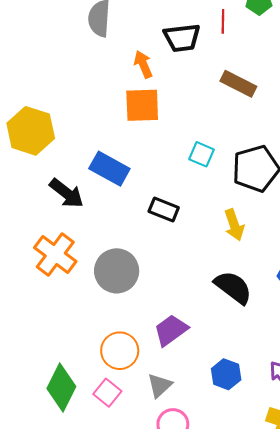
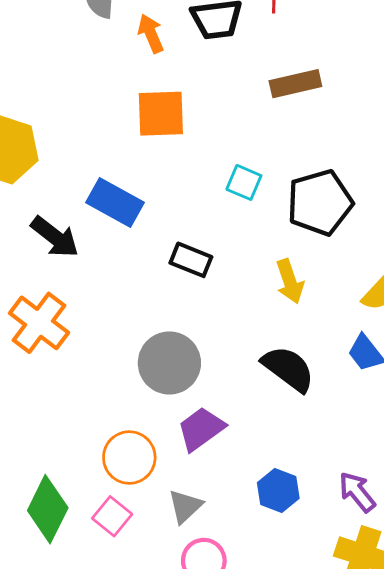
orange arrow: (143, 64) -> (151, 33), moved
brown rectangle: (238, 84) -> (295, 84), turned -40
gray circle: (117, 271) -> (169, 363), moved

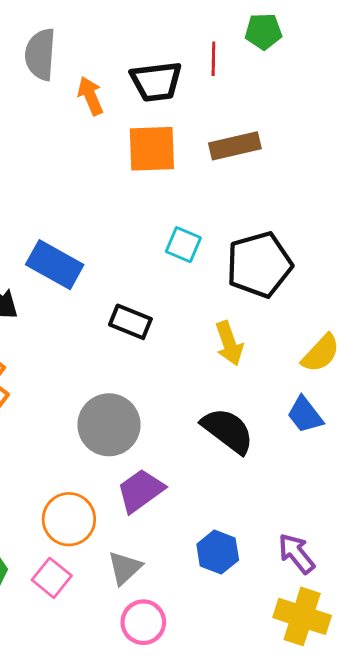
orange square: (161, 114) -> (152, 149), moved

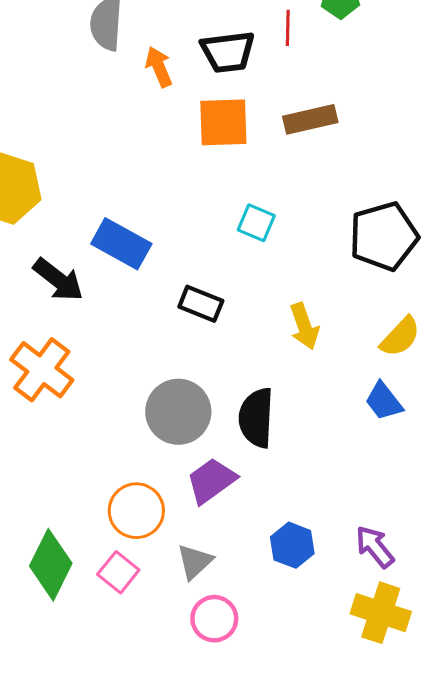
black pentagon: (259, 265) -> (384, 236), moved
black semicircle: (228, 431) -> (256, 418), moved, turned -124

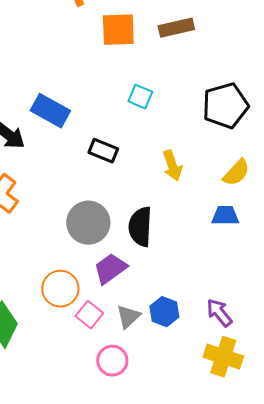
blue trapezoid: (384, 401) -> (225, 216), turned 128
gray triangle: (195, 562) -> (128, 317), moved
pink square: (118, 572) -> (89, 315), moved

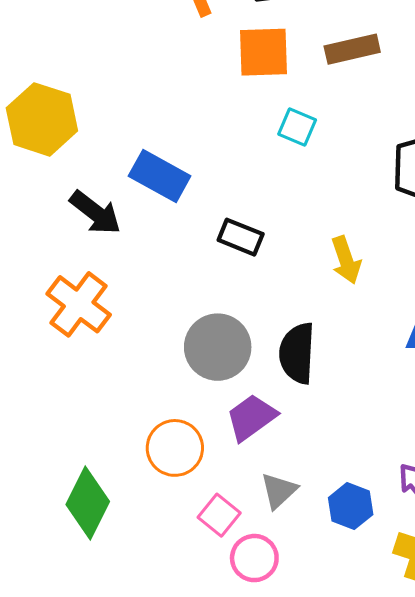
cyan square: (140, 97) -> (297, 127), moved
blue hexagon: (164, 312) -> (351, 506), moved
pink square: (89, 315) -> (219, 515), moved

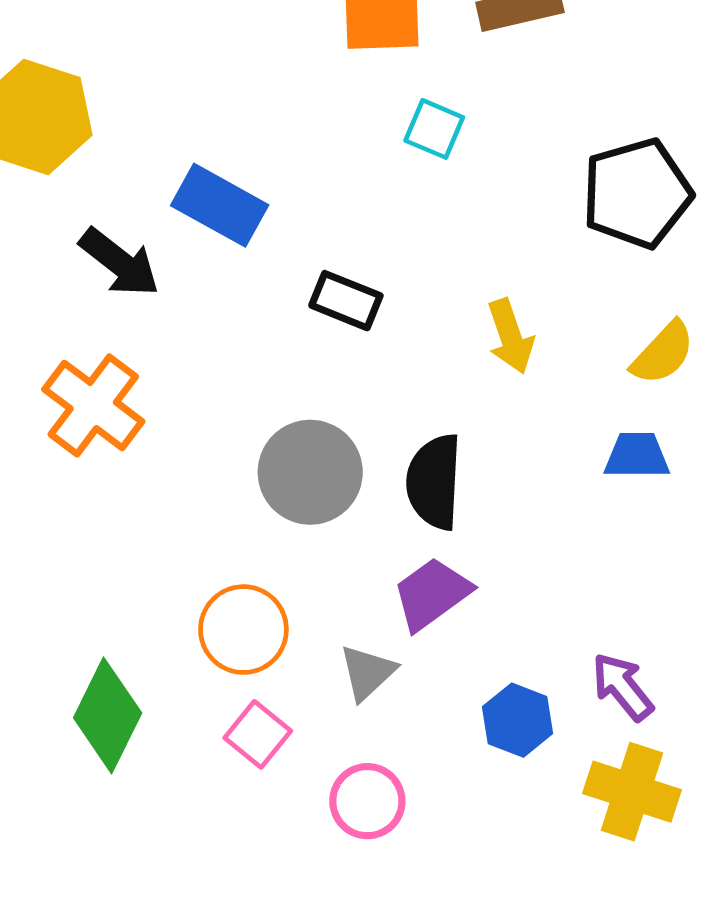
purple trapezoid: (251, 417) -> (432, 594), moved
gray triangle: (279, 491) -> (367, 672), moved
pink square: (219, 515) -> (258, 734), moved

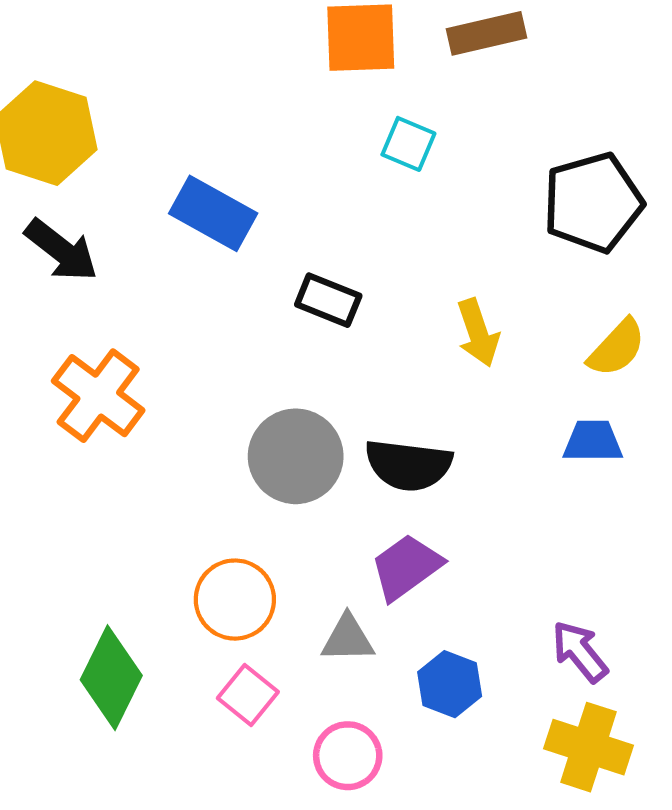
black arrow: (119, 262) -> (61, 250), moved
black semicircle: (434, 482) -> (408, 465), turned -86
gray triangle: (367, 672) -> (348, 639), turned 42
blue hexagon: (518, 720) -> (450, 684), moved

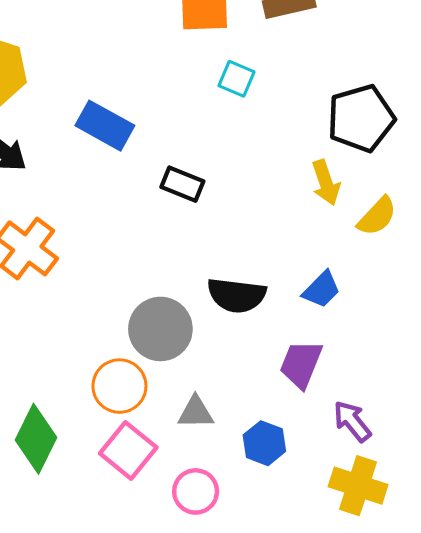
yellow arrow: (478, 333) -> (326, 183), moved
blue trapezoid: (593, 441) -> (321, 289), moved, turned 135
gray circle: (296, 456) -> (160, 329), moved
purple trapezoid: (406, 567) -> (301, 364), moved, turned -32
pink square: (248, 695) -> (128, 450), size x1.4

